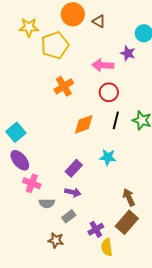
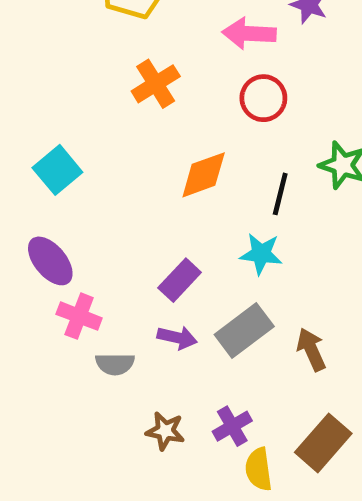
black line: (116, 120) -> (280, 194), moved
cyan square: (16, 132) -> (57, 170), moved
gray rectangle: (69, 216) -> (244, 330), moved, size x1.6
brown rectangle: (127, 222) -> (323, 443), moved
brown star: (56, 240) -> (165, 431), moved

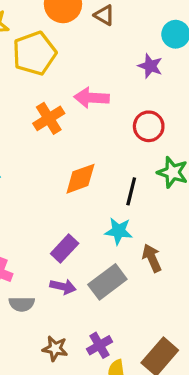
pink arrow: (249, 33) -> (92, 98), moved
red circle: (263, 98) -> (149, 126), moved
brown arrow: (311, 350) -> (152, 258), moved

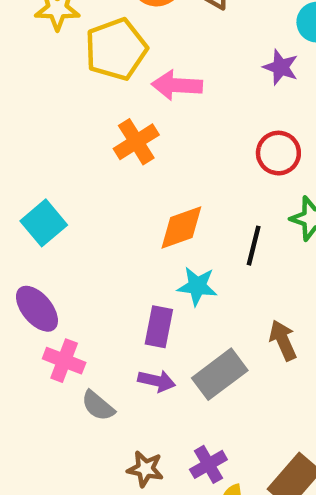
pink arrow: (92, 98) -> (177, 85), moved
cyan star: (119, 231) -> (197, 286), moved
purple rectangle: (65, 249) -> (159, 327), turned -32
gray semicircle: (22, 304) -> (98, 406), turned 40

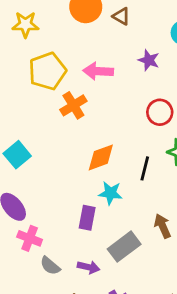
yellow pentagon: (116, 49) -> (47, 71), moved
purple star: (281, 67) -> (149, 60), moved
purple arrow: (157, 381) -> (88, 267), moved

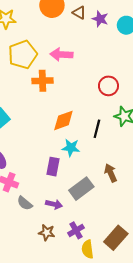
purple star: (149, 60) -> (100, 19), moved
orange cross: (73, 105) -> (43, 81), turned 30

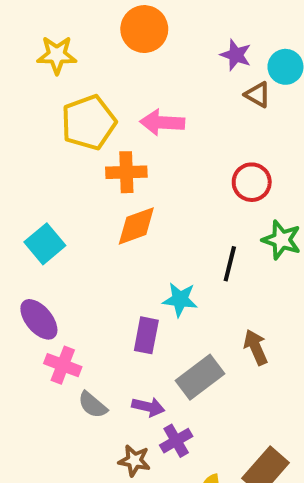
brown triangle: (79, 13) -> (258, 95), moved
orange diamond: (63, 120) -> (136, 226), moved
purple cross: (76, 230) -> (176, 441), moved

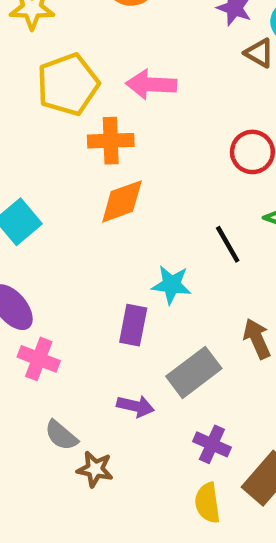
black line: (230, 264) -> (228, 244), turned -44
gray semicircle: (93, 405) -> (61, 435), moved
purple cross: (176, 441) -> (212, 444), moved, turned -36
brown star: (134, 461) -> (95, 469), moved

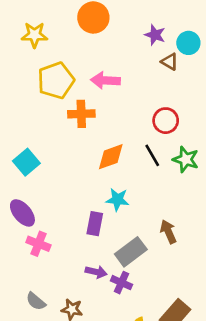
orange diamond: (122, 201) -> (111, 157), moved
black line: (228, 244) -> (152, 155), moved
gray semicircle: (61, 435) -> (36, 301), moved
purple cross: (212, 444) -> (121, 283), moved

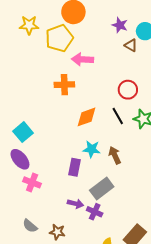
yellow pentagon: (56, 80) -> (59, 38), moved
cyan square: (26, 162) -> (23, 132), moved
brown arrow: (168, 232) -> (115, 155), moved

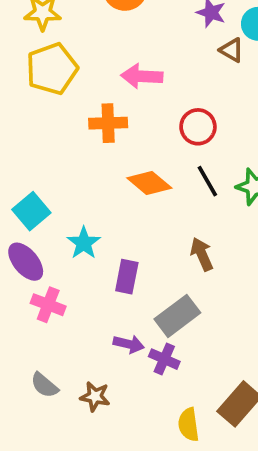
yellow pentagon: (59, 38) -> (52, 69), moved
red circle: (128, 90) -> (198, 127), moved
orange diamond: (87, 117) -> (149, 183), turned 60
cyan star: (92, 149) -> (84, 243), moved, turned 30

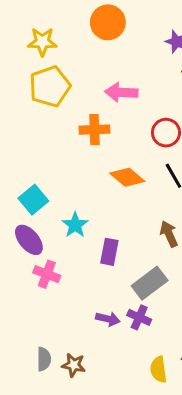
purple arrow: (129, 344) -> (108, 319), moved
gray semicircle: (44, 385) -> (44, 359), moved, turned -130
brown star: (95, 396) -> (74, 365), moved

